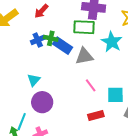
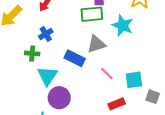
green cross: (51, 38) -> (32, 53), moved
blue rectangle: (63, 46) -> (75, 58), moved
cyan triangle: (34, 80) -> (47, 76), size x1.5

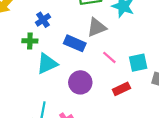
cyan triangle: (47, 76) -> (47, 64), turned 35
purple circle: (59, 98) -> (80, 82), moved

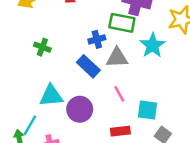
blue cross: (43, 20) -> (97, 39), moved
cyan triangle: (47, 64) -> (51, 96), moved

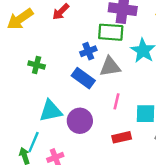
pink line: (119, 94) -> (116, 101), turned 49

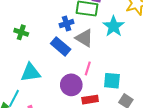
gray triangle: (110, 67) -> (84, 38), turned 36
purple circle: (80, 121) -> (71, 85), moved

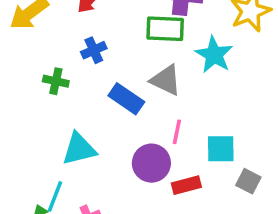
blue cross: (67, 24) -> (94, 50), moved

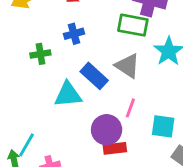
green cross: (56, 81) -> (40, 54), turned -30
cyan triangle: (79, 149) -> (68, 95), moved
red rectangle: (186, 185) -> (115, 148), moved

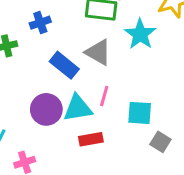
cyan triangle: (68, 95) -> (78, 108), moved
purple circle: (107, 130) -> (46, 109), moved

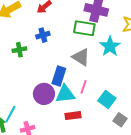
blue rectangle: (64, 65) -> (59, 76), moved, turned 66
cyan square: (140, 113) -> (107, 99), turned 30

